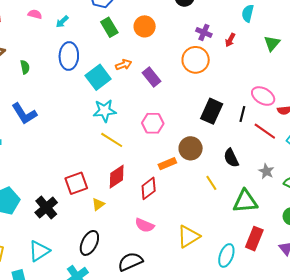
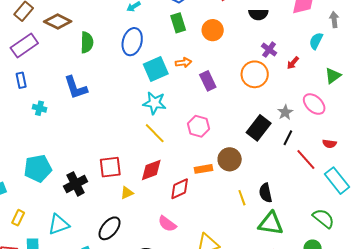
green semicircle: (25, 67) -> (87, 42), size x1.5
pink ellipse: (263, 96) -> (314, 104), moved
black semicircle: (231, 158) -> (266, 193), moved
gray star: (266, 171) -> (285, 112), moved

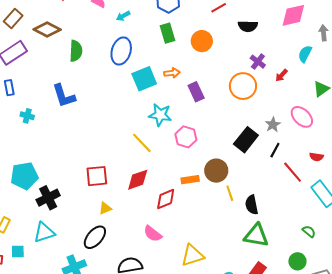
cyan star: (155, 103) -> (160, 115), moved
black cross: (76, 184) -> (48, 198), moved
yellow triangle: (127, 193) -> (105, 208), moved
yellow line: (242, 198) -> (230, 193), moved
green semicircle: (323, 218) -> (309, 231), size x0.6

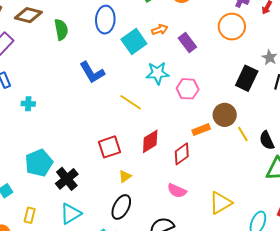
blue L-shape: (64, 96) -> (92, 72), moved
yellow line: (142, 143) -> (131, 102), moved

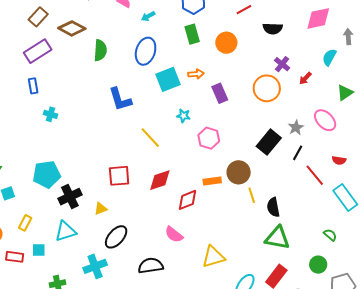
cyan star: (158, 73) -> (183, 116), size x0.6
yellow triangle: (125, 176) -> (101, 209), moved

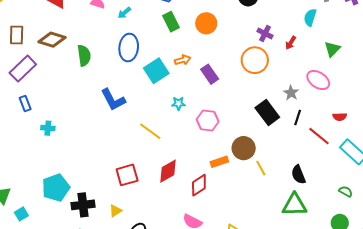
brown rectangle: (38, 17) -> (17, 35), turned -30
black rectangle: (269, 142) -> (267, 112), turned -65
black cross: (70, 197) -> (83, 205), turned 30
black semicircle: (273, 207) -> (298, 175), moved

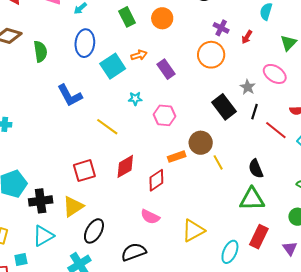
yellow triangle: (115, 211) -> (73, 206), size x1.6

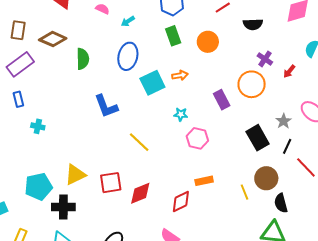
purple rectangle: (166, 69) -> (222, 100), moved
cyan star: (135, 99) -> (181, 114), moved
brown circle: (201, 143) -> (266, 178), moved
red diamond: (125, 166) -> (140, 193), moved
yellow triangle: (73, 206) -> (75, 175), moved

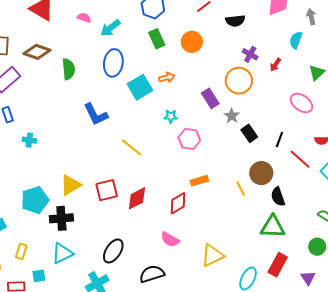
cyan arrow: (128, 21) -> (110, 28), size x1.5
gray star: (283, 121) -> (232, 116), moved
black rectangle: (258, 138) -> (249, 133), size x0.7

